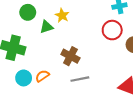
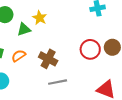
red circle: (112, 30) -> (90, 49), moved
orange semicircle: (42, 76) -> (19, 56), moved

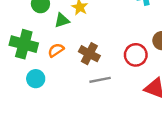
red circle: (90, 49) -> (136, 55), moved

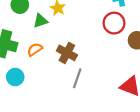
red circle: (136, 55) -> (114, 23), moved
gray line: (100, 80) -> (77, 78), turned -60

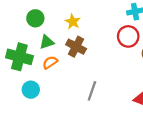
green triangle: (40, 21) -> (47, 42), moved
brown cross: (67, 53) -> (76, 47), moved

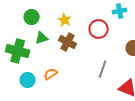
red circle: (128, 36) -> (99, 29), moved
orange semicircle: (50, 62) -> (51, 74), moved
gray line: (92, 91) -> (103, 69), moved

